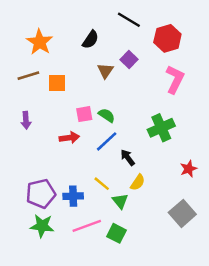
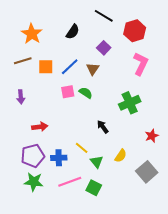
brown triangle: (105, 71) -> (93, 69), moved
red arrow: (69, 138) -> (40, 127), moved
blue line: (107, 141) -> (70, 67), moved
yellow semicircle: (138, 182) -> (121, 156), moved

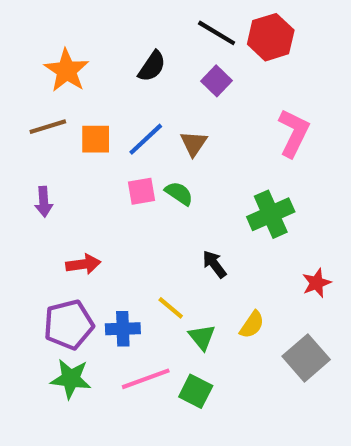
red hexagon: (135, 31) -> (271, 37), moved
purple square: (104, 48) -> (217, 81), moved

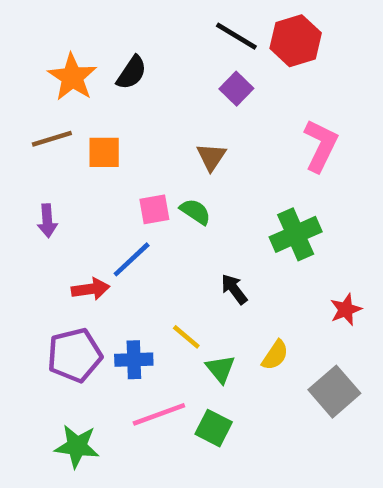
black semicircle: (152, 66) -> (132, 73), moved
blue line: (146, 139) -> (132, 259), moved
green star: (71, 379) -> (77, 446), moved

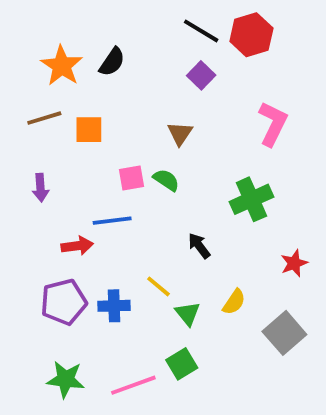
blue line: (132, 259) -> (112, 221), turned 36
pink line: (159, 414) -> (133, 385), moved
green square: (214, 428) -> (182, 364), turned 32

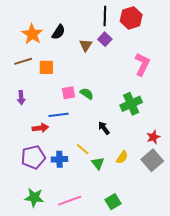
black line: (201, 31) -> (105, 16), turned 60
brown triangle: (180, 134) -> (86, 45), moved
gray square: (284, 333) -> (152, 160), moved
green square: (182, 364) -> (113, 202), moved

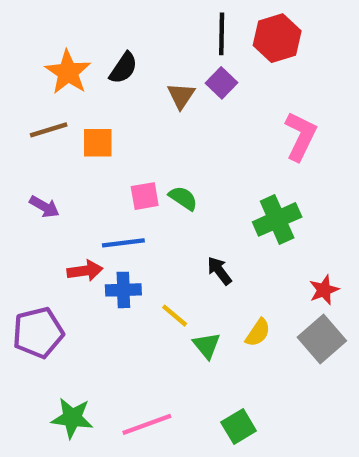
purple arrow: (21, 98) -> (44, 207), turned -56
purple pentagon: (33, 157) -> (38, 333), moved
blue cross: (59, 159) -> (123, 290), moved

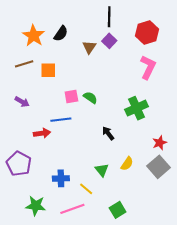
red hexagon: (277, 38) -> (147, 32), moved
blue cross: (123, 290) -> (61, 178), moved
yellow line: (175, 316) -> (86, 189), moved
purple pentagon: (38, 333) -> (19, 164), turned -30

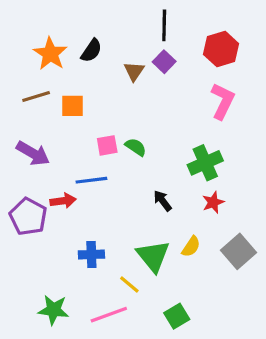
purple arrow: (22, 102) -> (33, 153), size x1.5
red star: (160, 143) -> (213, 202), moved
purple pentagon: (19, 164) -> (28, 217), moved
green triangle: (102, 170) -> (153, 256), size x1.6
blue cross: (61, 178) -> (91, 255), moved

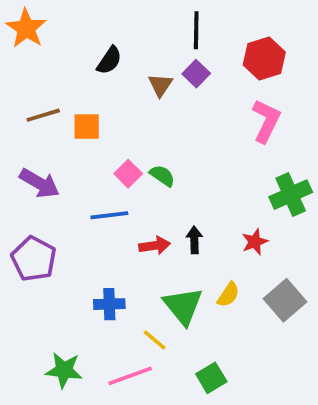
orange star: (50, 54) -> (26, 28), moved
pink square: (107, 145) -> (128, 174), turned -35
green cross: (205, 163) -> (291, 195), moved
red arrow: (63, 201) -> (155, 246), moved
black arrow: (163, 201) -> (194, 240), turned 35

